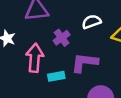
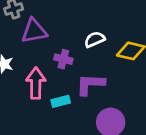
purple cross: (62, 38) -> (63, 59), turned -35

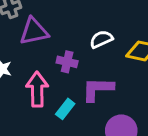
cyan rectangle: (61, 101) -> (65, 109), turned -36

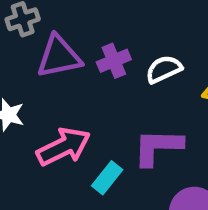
purple cross: (67, 62) -> (114, 61), moved, turned -36
pink arrow: (37, 89) -> (63, 147), turned 64

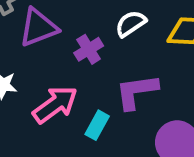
purple cross: (114, 61) -> (89, 49), moved

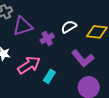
purple L-shape: (137, 92) -> (83, 58), moved, turned -125

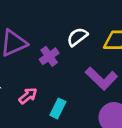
pink arrow: (29, 65) -> (28, 96), size x0.6

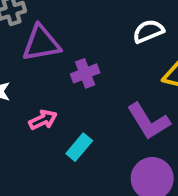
white semicircle: (77, 37) -> (148, 31), moved

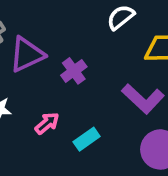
cyan rectangle: (79, 147) -> (87, 139), turned 30

